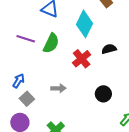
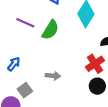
red cross: (82, 59) -> (95, 64), moved
gray square: (27, 99) -> (25, 90), moved

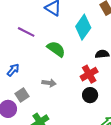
green semicircle: (50, 30) -> (56, 49), moved, turned -90

